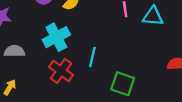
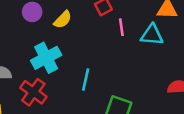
red cross: (61, 71) -> (33, 92), moved

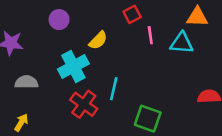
yellow semicircle: (63, 20) -> (98, 40), moved
red cross: (33, 92) -> (84, 104), moved

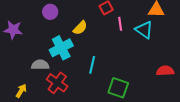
cyan triangle: (182, 43) -> (144, 30), turned 30
gray semicircle: (26, 82) -> (40, 65), moved
red cross: (84, 104) -> (57, 83), moved

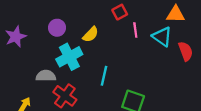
purple circle: (50, 12) -> (57, 28), moved
purple star: (13, 30) -> (16, 37), turned -30
red semicircle: (165, 71) -> (186, 51), moved, turned 72

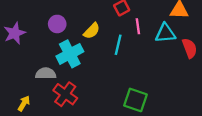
cyan triangle: (162, 37) -> (165, 33), turned -40
cyan line: (104, 76) -> (118, 45), moved

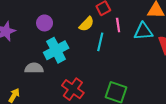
yellow semicircle: (92, 31) -> (87, 24), moved
red cross: (65, 94) -> (73, 89), moved

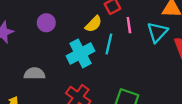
cyan triangle: (143, 31) -> (157, 32), turned -42
cyan cross: (56, 50) -> (81, 53), moved

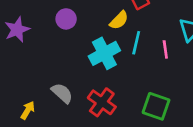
pink line: (129, 25) -> (165, 49), moved
gray semicircle: (34, 74) -> (62, 93), moved, turned 42

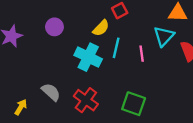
cyan cross: (104, 53) -> (88, 57), turned -36

